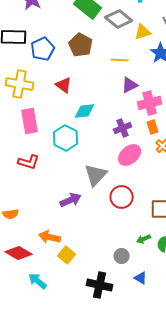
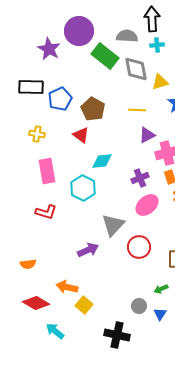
gray diamond: (119, 19) -> (136, 69), turned 40
brown pentagon: (81, 45) -> (93, 109), moved
yellow cross: (20, 84) -> (37, 134), size x0.6
blue triangle: (141, 278) -> (160, 314), moved, turned 32

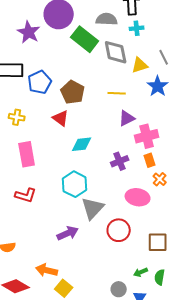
cyan hexagon: (83, 188) -> (75, 184), moved
pink ellipse: (147, 205) -> (138, 197), moved, turned 50

